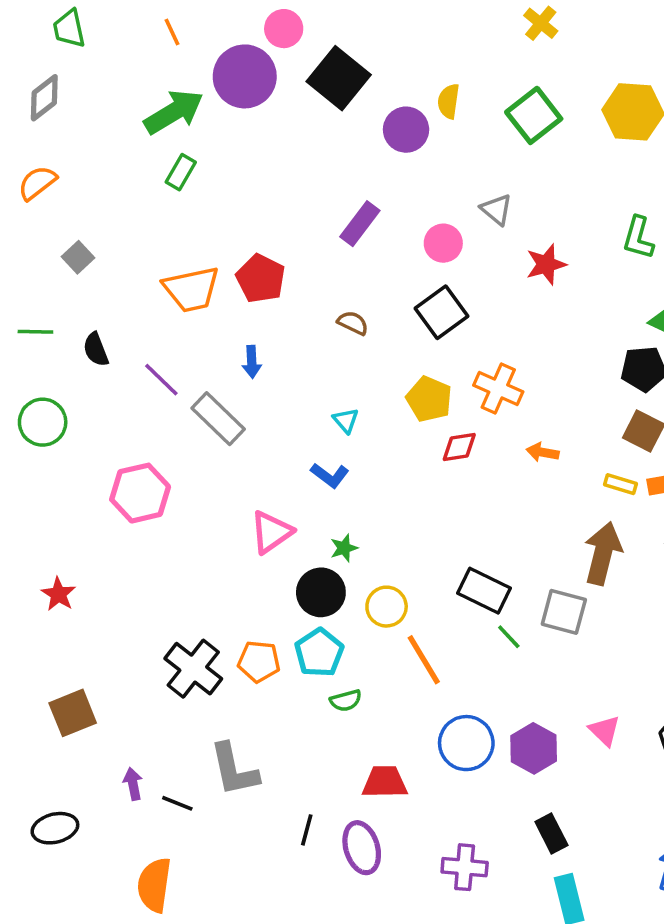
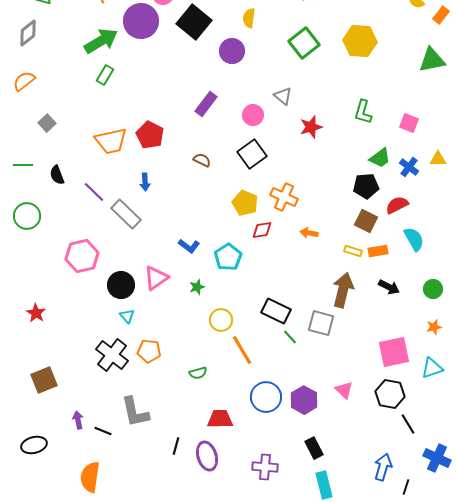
yellow semicircle: (449, 101) -> (249, 18), moved
cyan triangle: (346, 420) -> (127, 316), moved
black circle: (321, 592) -> (121, 285), moved
cyan pentagon: (319, 653) -> (228, 257), moved

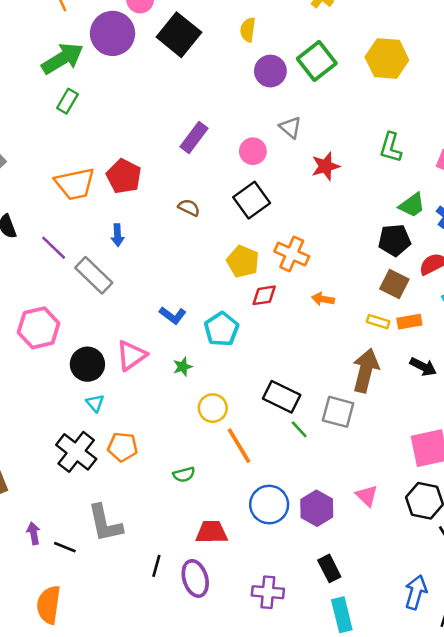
purple circle: (232, 51) -> (270, 71), moved

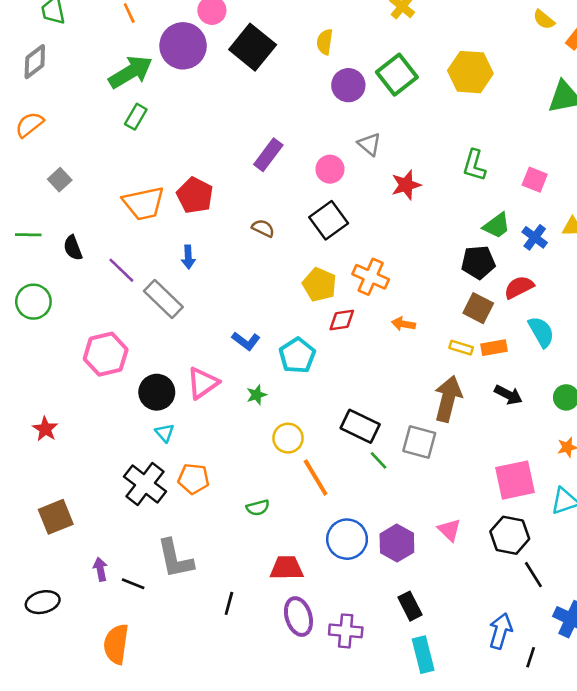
purple ellipse: (195, 578) -> (298, 617), moved

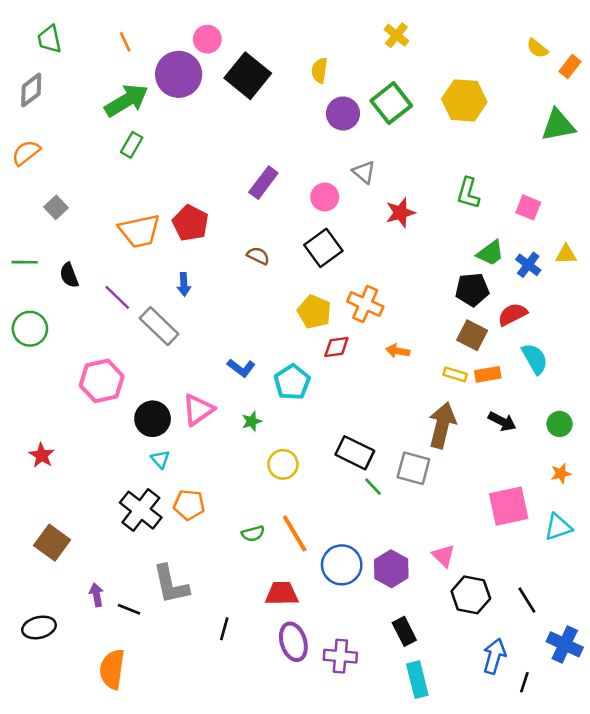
orange line: (316, 477) -> (295, 534), moved
brown square: (56, 517) -> (52, 543), turned -32
black hexagon: (510, 535) -> (471, 595), moved

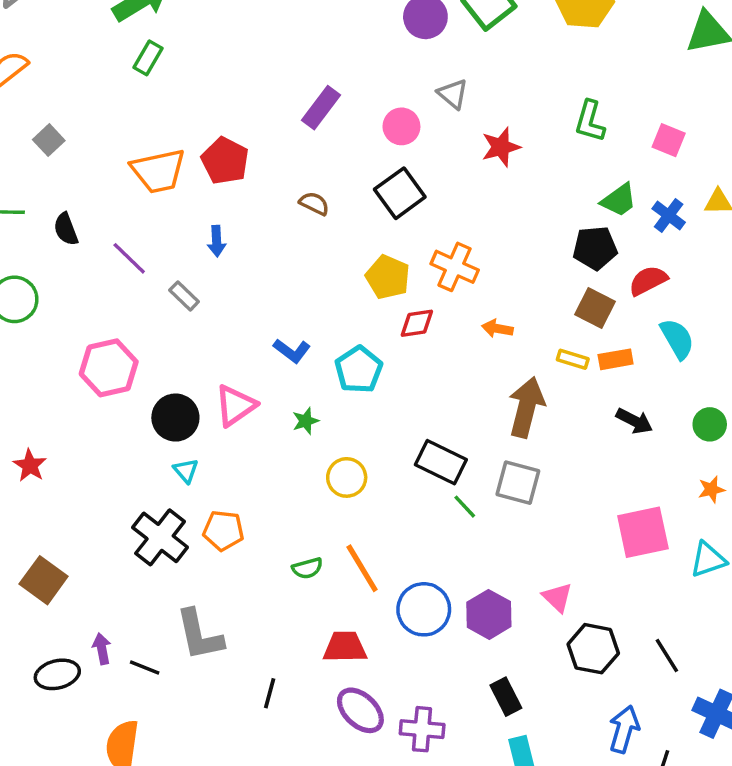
gray rectangle: (159, 326) -> (184, 296), size x0.6
brown arrow: (442, 425) -> (526, 407), moved
black ellipse: (39, 627) -> (57, 674), moved
purple ellipse: (293, 642) -> (360, 710), turned -30

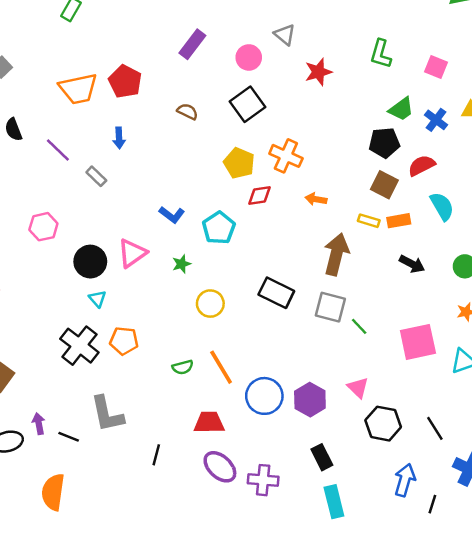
pink hexagon: (109, 368) -> (43, 227), size x0.7
green line: (465, 507) -> (359, 326), moved

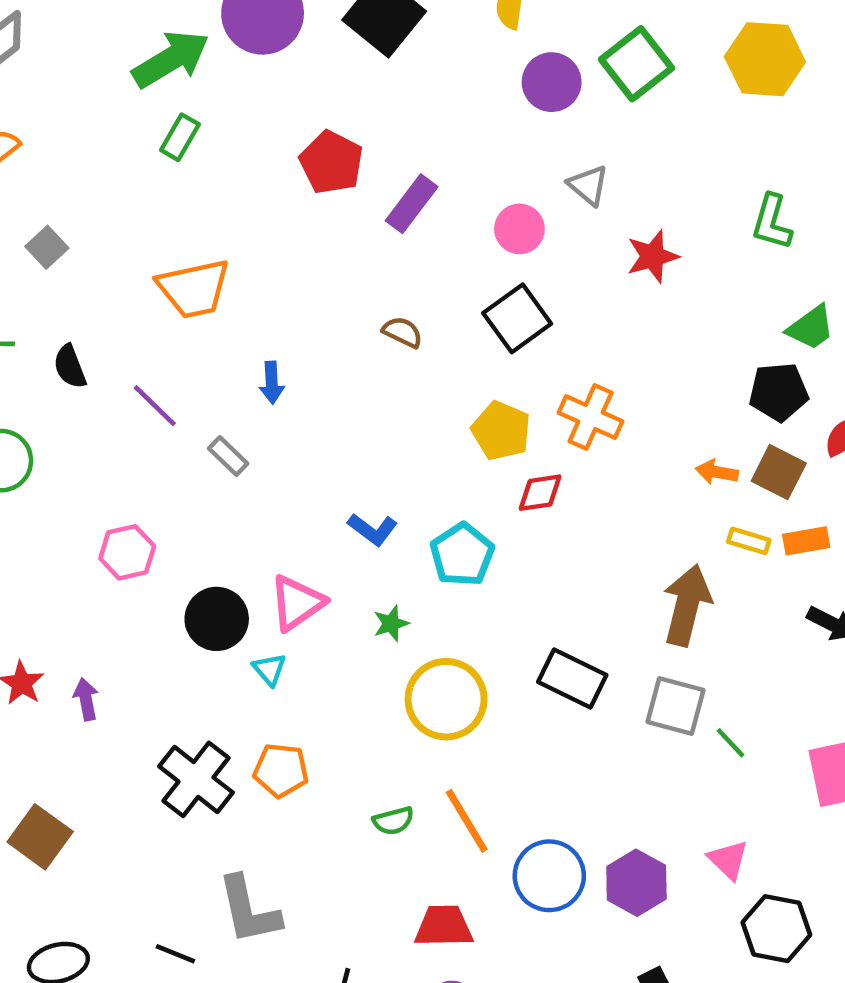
red pentagon: (125, 81) -> (331, 162), moved
orange arrow: (316, 199) -> (717, 472), moved
cyan triangle: (97, 299) -> (269, 669), moved
yellow circle: (210, 304) -> (446, 699), size x1.5
purple arrow: (39, 424) -> (86, 699), moved

